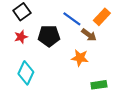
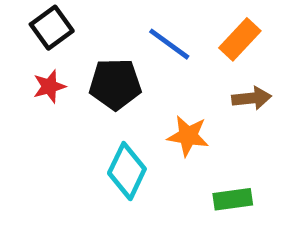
brown arrow: (89, 35) -> (252, 98), moved, turned -42
cyan diamond: (26, 73) -> (127, 171), moved

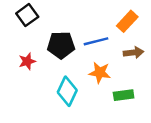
blue line: (169, 44) -> (96, 41), moved, turned -50
red star: (49, 86) -> (27, 61), moved
green rectangle: (233, 199) -> (124, 95), moved

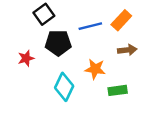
black square: (27, 15) -> (44, 14), moved
blue line: (96, 41) -> (90, 26), moved

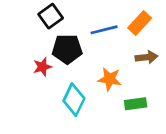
red star: (26, 58) -> (42, 67), moved

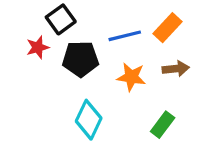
red star: (42, 67) -> (38, 47), moved
orange star: (110, 79) -> (131, 77), moved
green rectangle: (136, 104) -> (163, 125), turned -45

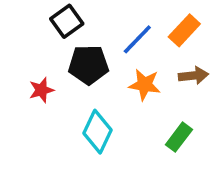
blue line: (125, 36) -> (137, 39), turned -32
red star: (38, 47) -> (41, 90), moved

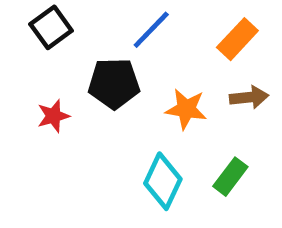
black square: (67, 21) -> (51, 27), moved
blue line: (137, 39) -> (151, 30), moved
cyan diamond: (98, 132) -> (163, 181), moved

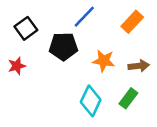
black square: (51, 27) -> (26, 28), moved
brown arrow: (249, 97) -> (139, 66), moved
red star: (53, 116) -> (17, 66), moved

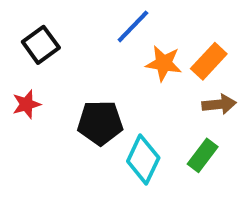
orange rectangle: (132, 22) -> (209, 61), moved
black pentagon: (63, 46) -> (100, 123), moved
orange star: (104, 61) -> (164, 63), moved

